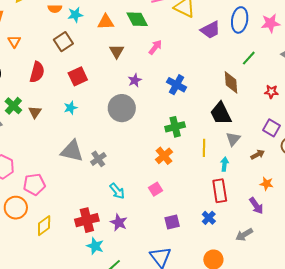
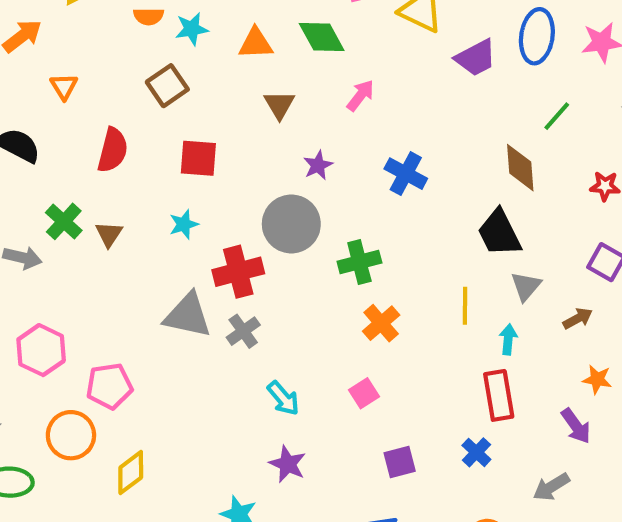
red square: (78, 76) -> (198, 158), turned 30
green cross: (175, 127) -> (359, 262), moved
red cross: (87, 220) -> (238, 272), moved

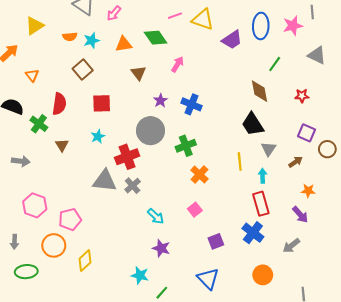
blue cross: (406, 174) -> (191, 104), moved
green cross: (64, 221) -> (39, 124), moved
blue cross: (476, 452) -> (253, 233), size x1.5

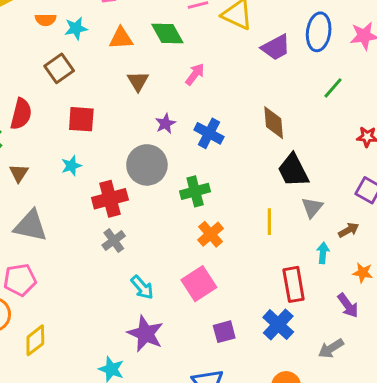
brown diamond: (259, 91) -> (274, 123), moved
cyan arrow: (263, 176) -> (323, 253), moved
gray triangle: (105, 181) -> (31, 226), moved
pink square: (195, 210) -> (199, 284), size x1.6
purple star: (161, 248) -> (146, 334), size x1.4

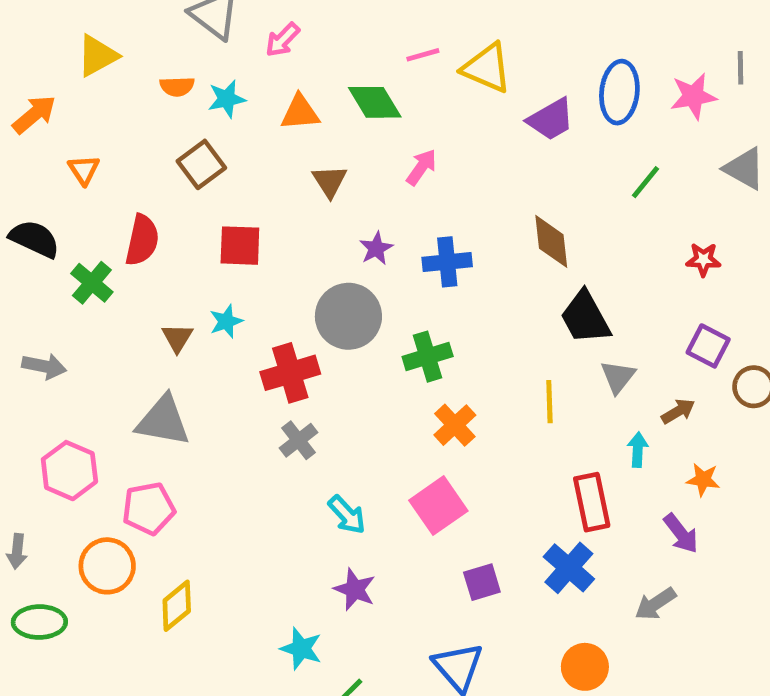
blue cross: (209, 133) -> (447, 262), turned -32
brown triangle: (19, 173) -> (177, 338), moved
purple star: (146, 334) -> (355, 589), size x0.7

